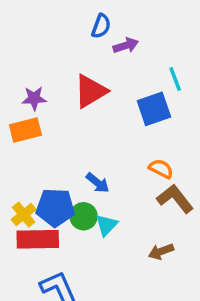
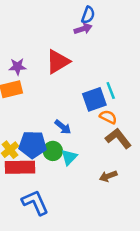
blue semicircle: (101, 26) -> (88, 15), moved
cyan line: (175, 79) -> (111, 91), moved
blue square: (154, 109) -> (94, 99), moved

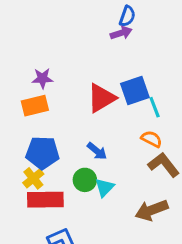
red triangle: (58, 62) -> (102, 98), moved
blue square: (94, 99) -> (135, 91), moved
blue pentagon: (33, 145) -> (42, 153), moved
brown arrow: (108, 176) -> (152, 210), size x1.5

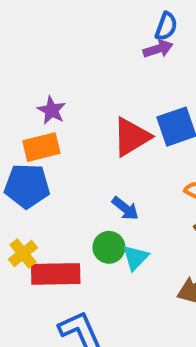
purple star: (42, 78) -> (52, 110), turned 30
blue pentagon: (42, 153) -> (27, 186), moved
yellow cross: (33, 178) -> (23, 253), moved

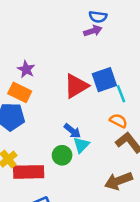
blue semicircle: (166, 26) -> (98, 17), turned 78
orange rectangle: (41, 147) -> (20, 92), turned 40
cyan triangle: (136, 258) -> (81, 145), moved

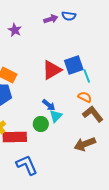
purple arrow: (93, 31) -> (51, 19), moved
purple star: (26, 69) -> (15, 30), moved

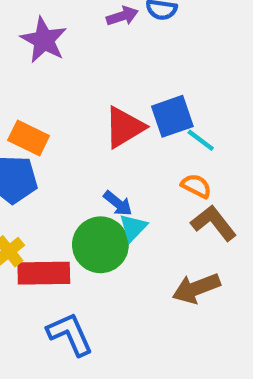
purple star: (15, 30) -> (44, 40), size x1.5
cyan line: (87, 76) -> (201, 140), turned -32
green circle: (41, 124) -> (100, 245), size x1.6

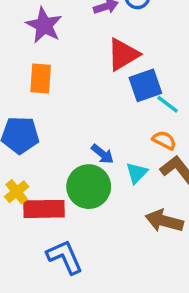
red triangle: (124, 127) -> (123, 54), moved
orange rectangle: (29, 138) -> (41, 78), moved, turned 68
cyan triangle: (133, 227) -> (137, 173), moved
brown arrow: (196, 288) -> (164, 221), turned 36

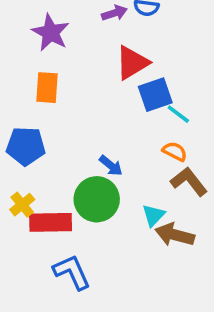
cyan triangle: (137, 173) -> (153, 215), moved

